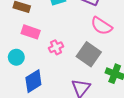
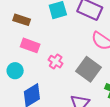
pink cross: (56, 47) -> (56, 62), turned -32

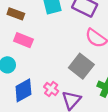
pink cross: (56, 62) -> (51, 89), moved

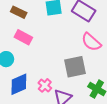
gray square: (81, 66) -> (75, 67), turned 35

